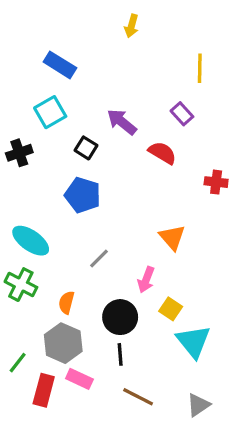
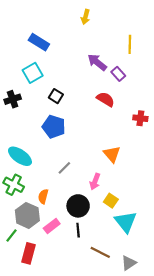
purple arrow: (122, 122) -> (97, 62), moved
gray hexagon: (63, 343) -> (27, 215), moved
pink rectangle: (79, 379) -> (52, 226), moved, turned -63
brown line: (138, 397) -> (100, 252), moved

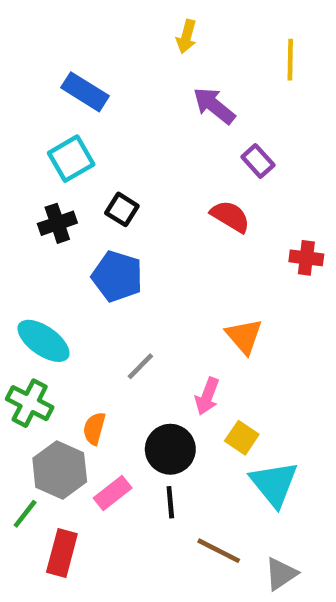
yellow line: (130, 44) -> (290, 60), moved
purple arrow: (97, 62) -> (214, 106), moved
black cross: (13, 99) -> (57, 223), moved

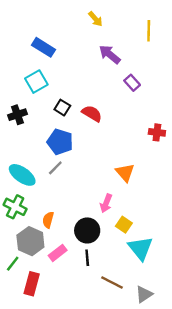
yellow arrow: (186, 37) -> (95, 19), turned -56
red semicircle: (230, 216) -> (92, 113), moved
black cross: (57, 223) -> (17, 115), moved
gray line: (140, 366) -> (55, 168), moved

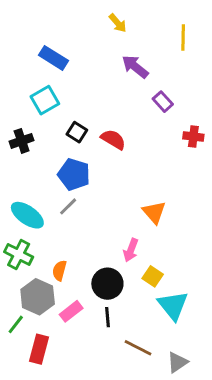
red cross: (157, 132) -> (193, 137), moved

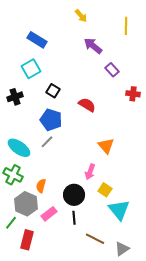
red semicircle: (113, 139) -> (87, 105), moved

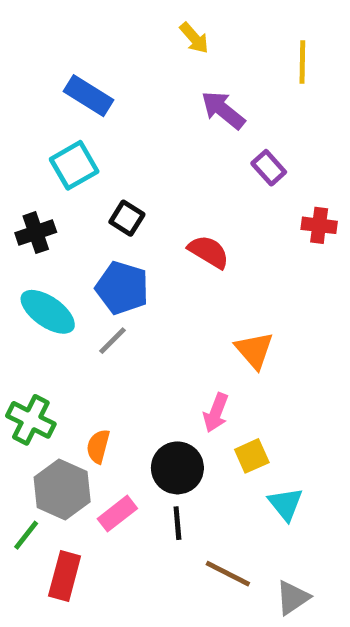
cyan ellipse: (19, 148) -> (48, 312), moved
yellow square: (105, 190) -> (252, 456), turned 32
cyan triangle: (119, 210) -> (285, 504), size x0.7

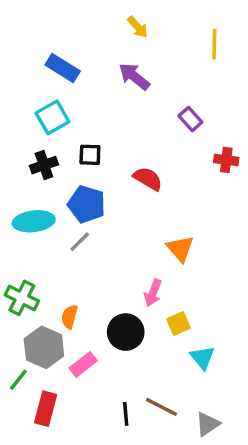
purple arrow: (223, 110) -> (134, 76), moved
black square: (127, 218) -> (90, 155), turned -30
black cross: (36, 233) -> (44, 165), moved
cyan ellipse: (48, 312) -> (34, 221), turned -42
black line: (177, 523) -> (126, 414), moved

